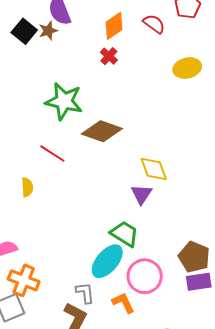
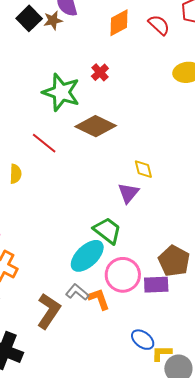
red cross: (109, 56) -> (100, 72), moved
yellow diamond: (154, 169) -> (143, 169), size x0.7
purple rectangle: (199, 282) -> (156, 285), moved
gray L-shape: (85, 293) -> (77, 292), moved, turned -50

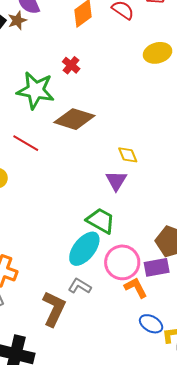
orange L-shape: (99, 299) -> (136, 288), moved

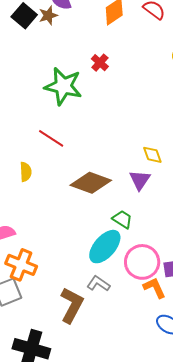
brown diamond: (74, 119) -> (91, 183), moved
green trapezoid: (101, 221) -> (122, 219), size x0.7

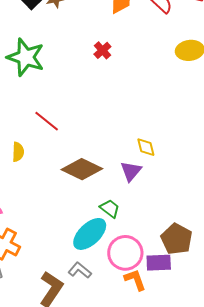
green star: (63, 86) -> (26, 57), moved

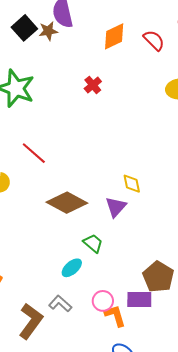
cyan ellipse: (90, 234) -> (72, 268), size x0.6
pink circle: (125, 253) -> (103, 301), moved, size x0.6

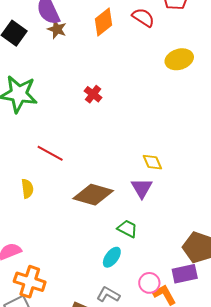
brown star: (48, 31) -> (57, 29), moved, turned -30
red cross: (93, 85) -> (93, 94), moved

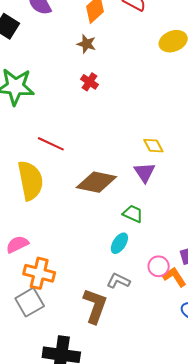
brown star: (57, 29) -> (86, 44), moved
yellow semicircle: (27, 189) -> (30, 180), size x2.0

